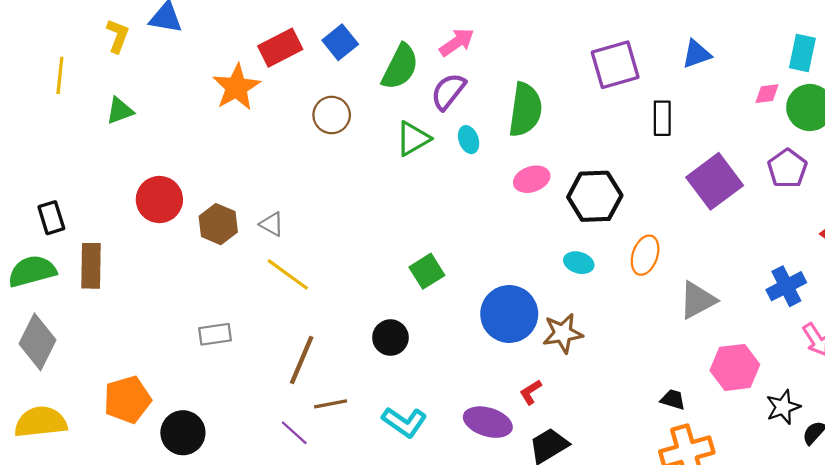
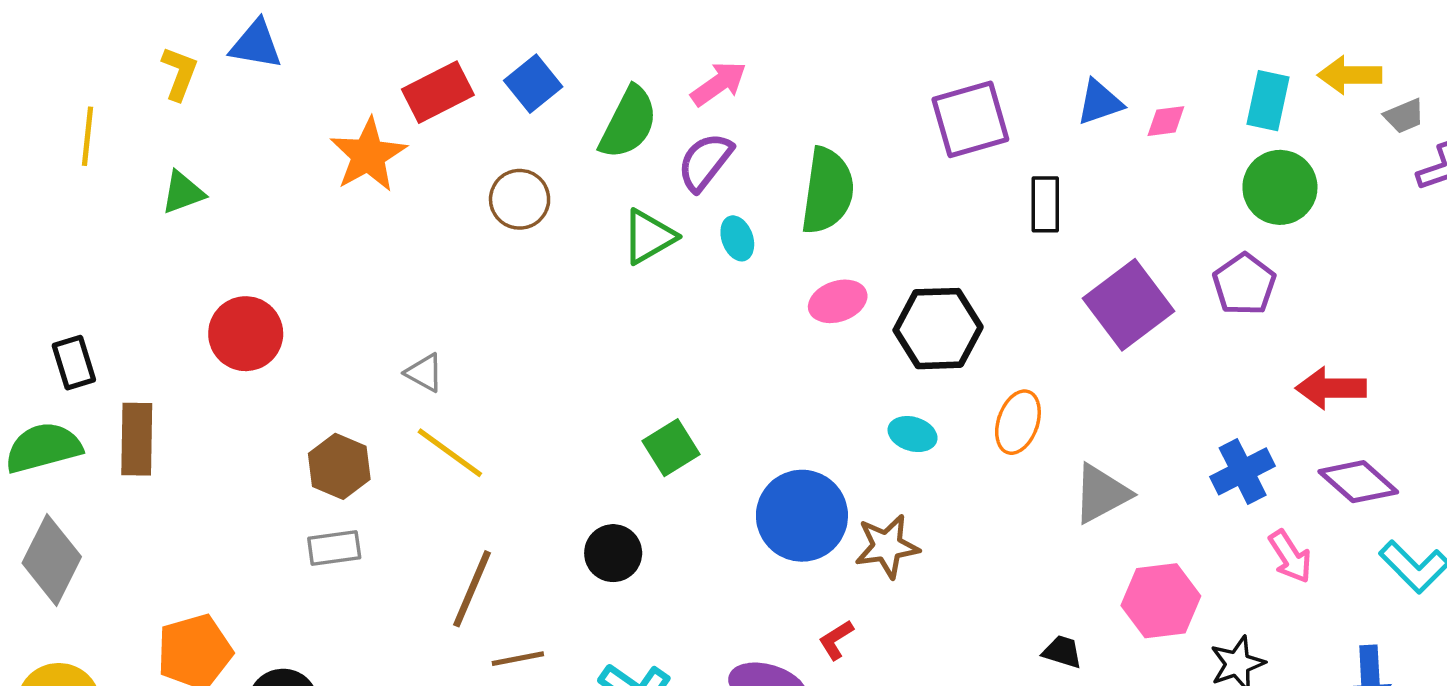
pink diamond: (767, 94) -> (1166, 121), moved
brown hexagon: (218, 224) -> (339, 466), moved

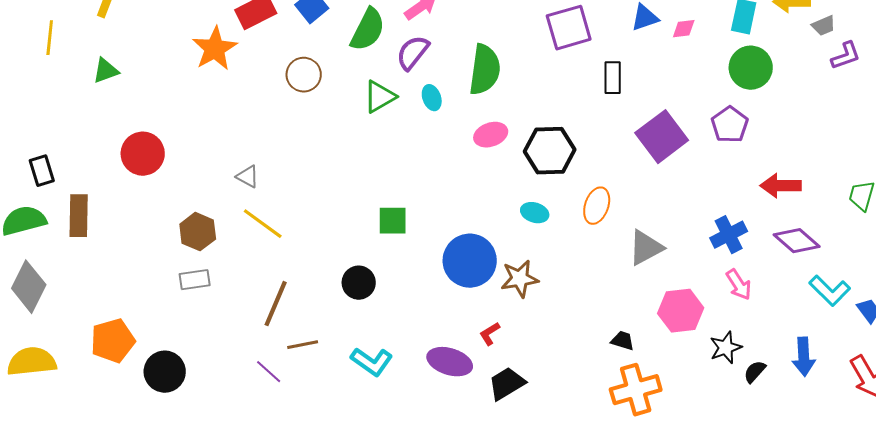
green square: (671, 448) -> (393, 221), turned 32
pink arrow: (1290, 557) -> (739, 285), moved

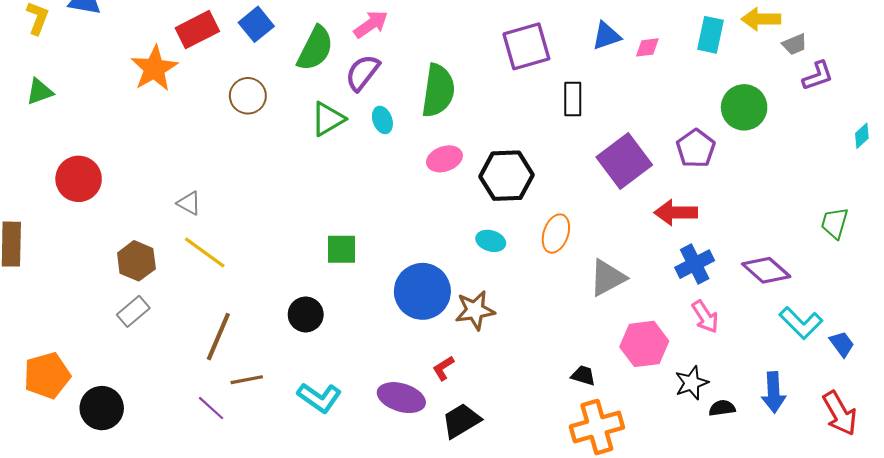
green circle: (751, 68) -> (744, 107), moved
red arrow: (781, 186) -> (676, 213), moved
gray rectangle: (195, 280) -> (133, 311), turned -32
black semicircle: (755, 372) -> (722, 408), turned 40

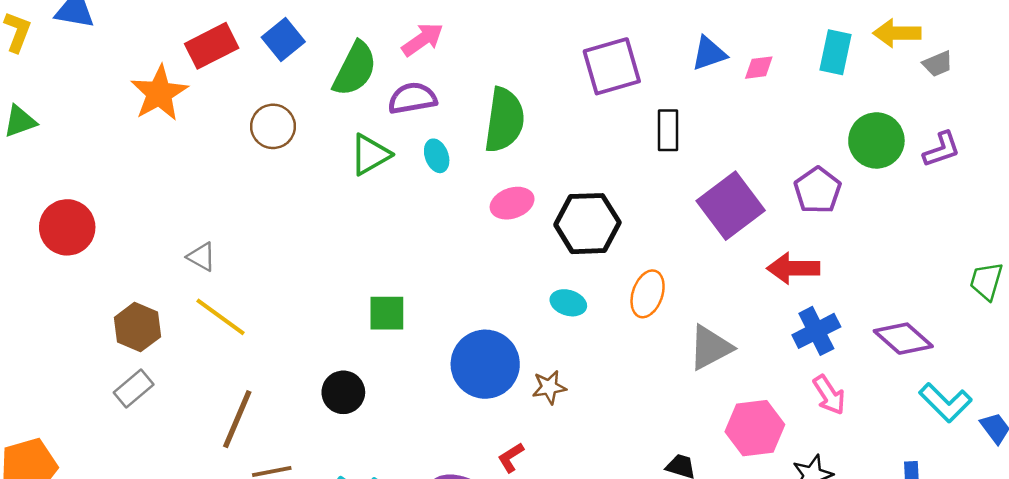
purple semicircle: (362, 73) -> (412, 98), turned 42
purple L-shape: (818, 76) -> (942, 149), moved
brown star: (475, 310) -> (549, 387), size x0.7

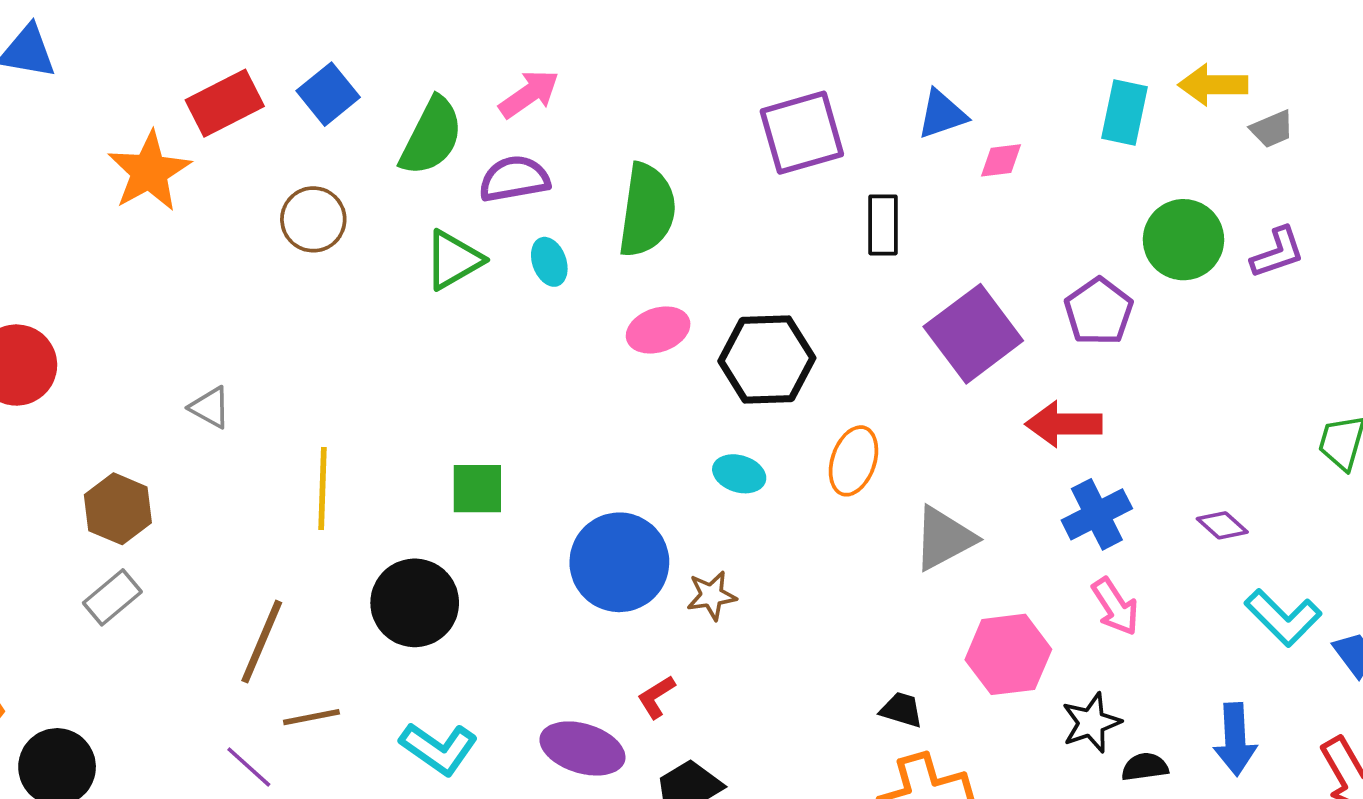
pink diamond: (759, 68) -> (1001, 160), moved
yellow line: (221, 317) -> (323, 489), moved, turned 56
purple diamond: (903, 339) -> (1222, 525), size x0.6
black circle: (343, 392) -> (415, 603), size x1.4

